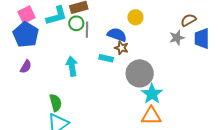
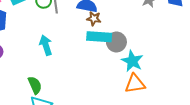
cyan rectangle: (106, 58) -> (99, 37), moved, size x1.6
gray circle: (140, 73) -> (116, 42), size x0.7

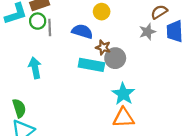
brown star: (94, 19) -> (103, 47), moved
gray circle: (116, 42) -> (115, 58), moved

